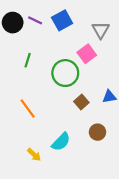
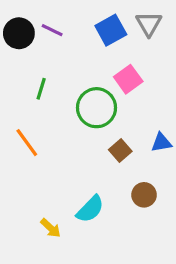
blue square: (62, 20) -> (111, 30), moved
gray triangle: (101, 30) -> (149, 24), moved
orange line: (28, 108) -> (27, 143), moved

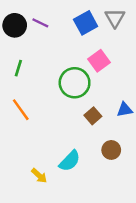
green line: (41, 89) -> (18, 68), moved

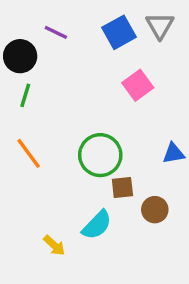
black circle: (15, 25) -> (20, 56), moved
green circle: (75, 83) -> (100, 155), moved
brown square: (93, 116) -> (122, 187), moved, turned 35

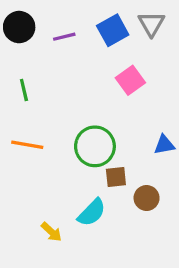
purple line: (56, 32) -> (64, 37), moved, turned -40
black circle: (20, 56) -> (19, 27), moved
green line: (25, 95) -> (24, 90), turned -30
orange line: (29, 153) -> (27, 145), turned -44

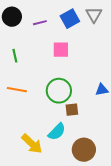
pink square: (130, 80) -> (61, 50), moved, turned 36
brown circle: (147, 198) -> (84, 150), moved, size x1.5
yellow arrow: (51, 232) -> (32, 144), size x1.6

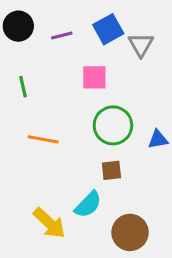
gray triangle: (94, 15) -> (141, 45), moved
orange line: (17, 90) -> (43, 139), moved
green circle: (59, 91) -> (113, 125), moved

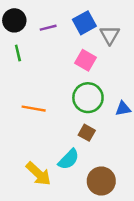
pink square: (94, 77) -> (86, 60), moved, turned 30
green line: (23, 87) -> (18, 53), moved
brown square: (111, 170) -> (87, 133), turned 35

